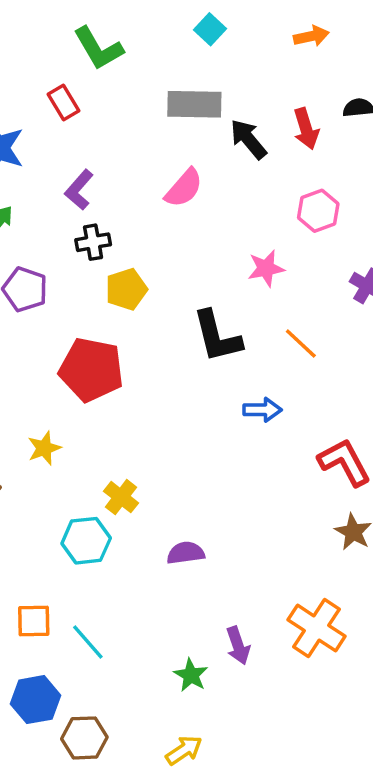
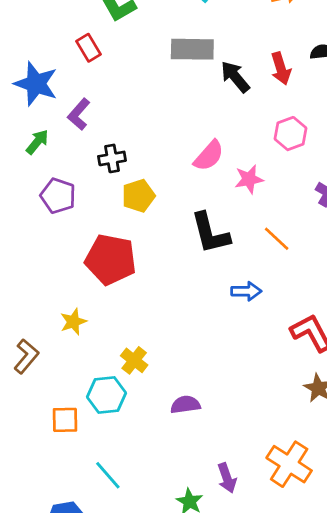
pink semicircle: (184, 188) -> (209, 156), moved
purple L-shape: (79, 190) -> (79, 114), moved
orange square: (34, 621) -> (65, 420), moved

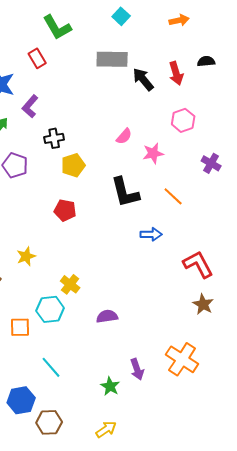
pink semicircle: (209, 156) -> (124, 136), size x0.7
red pentagon: (111, 259) -> (65, 210), moved, size x0.6

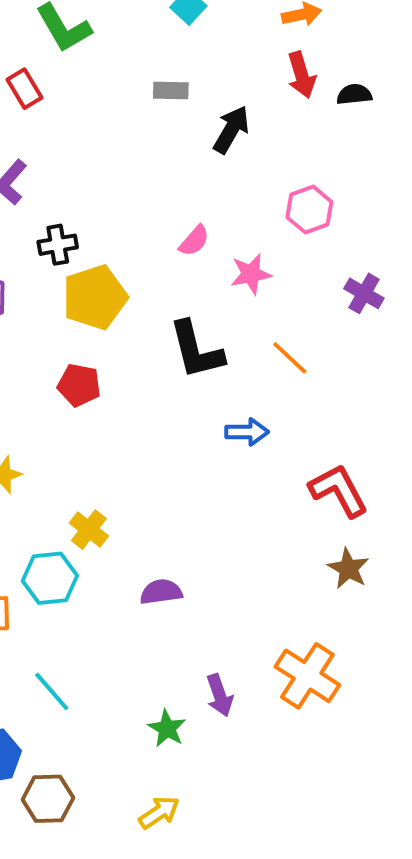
gray rectangle: (112, 59) -> (171, 91), size x0.6
red arrow: (176, 73) -> (302, 75), moved
black arrow: (143, 79) -> (231, 130), turned 70
yellow pentagon: (73, 165) -> (95, 297), size x1.4

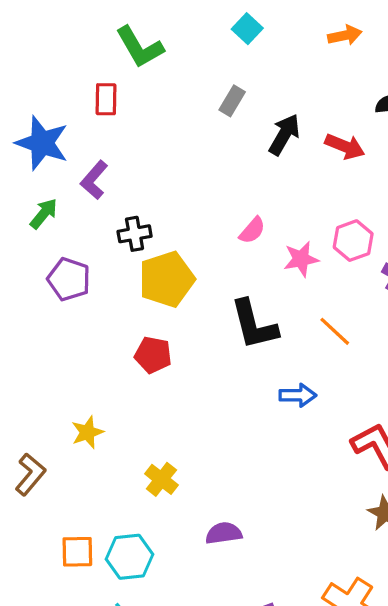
red arrow: (302, 75) -> (345, 146), moved, turned -51
red rectangle: (24, 89) -> (106, 99), turned 32
gray rectangle: (171, 91) -> (232, 101), turned -60
pink hexagon: (309, 210) -> (353, 241), moved
cyan hexagon: (50, 578) -> (129, 557), moved

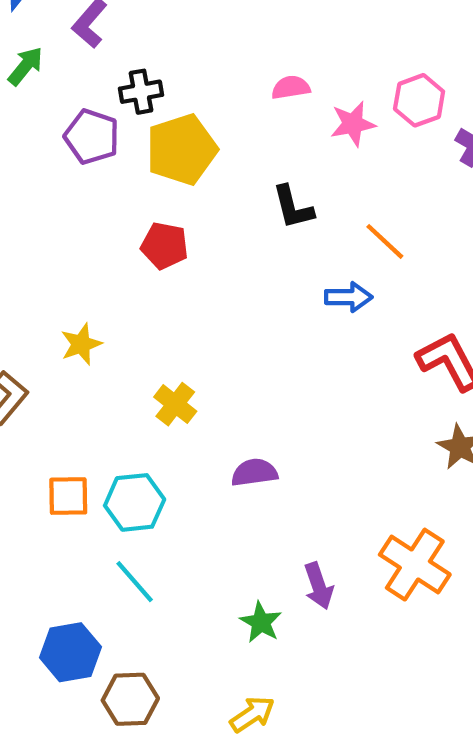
pink semicircle: (252, 230) -> (291, 87), turned -140
purple pentagon: (69, 279) -> (92, 137), moved
black L-shape: (254, 325) -> (293, 207), size x0.7
orange line: (335, 331) -> (385, 241), moved

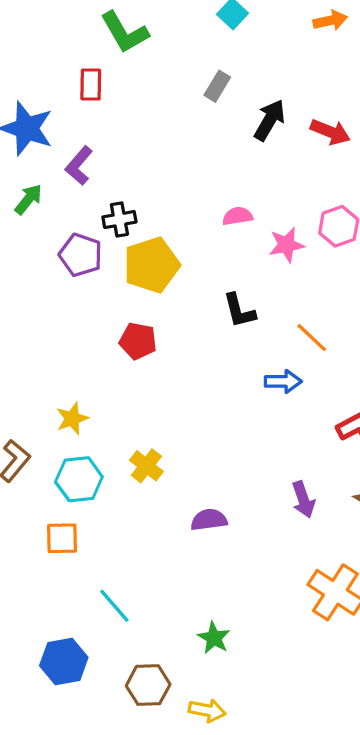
cyan hexagon: (135, 502) -> (79, 479), moved
purple arrow: (319, 586) -> (303, 500), moved
brown hexagon: (130, 699) -> (148, 685), moved
yellow arrow: (252, 714) -> (207, 710), turned 45

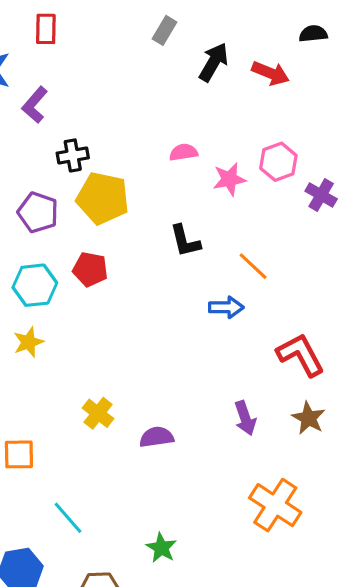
purple pentagon: (81, 255) -> (38, 212), moved
yellow pentagon: (151, 265) -> (103, 198), turned 30
yellow cross: (146, 466) -> (98, 413), moved
cyan hexagon: (79, 479) -> (35, 285), moved

